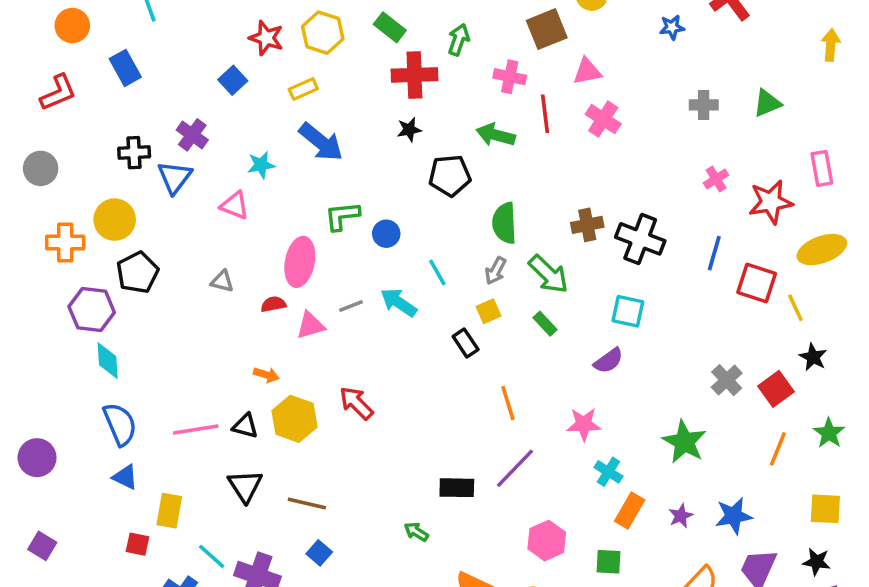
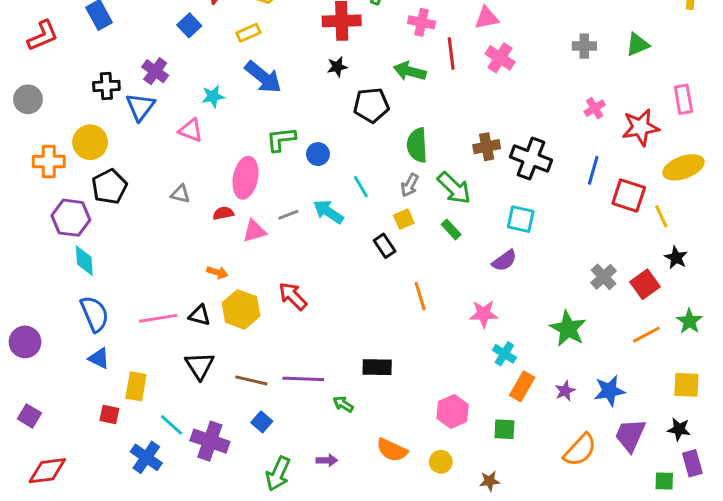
orange line: (778, 449) -> (646, 335), turned 40
purple line: (515, 468) -> (303, 379), moved, turned 48

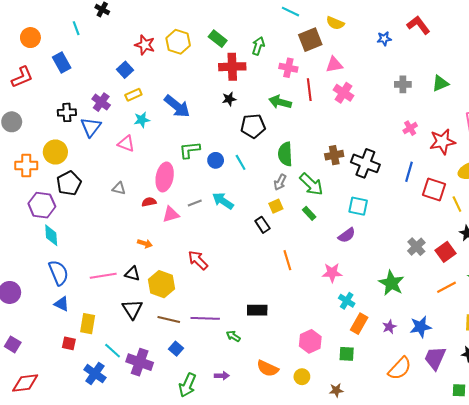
yellow rectangle: (248, 33) -> (133, 95), moved
cyan line: (361, 187) -> (241, 162), moved
yellow hexagon: (241, 309) -> (161, 284), moved

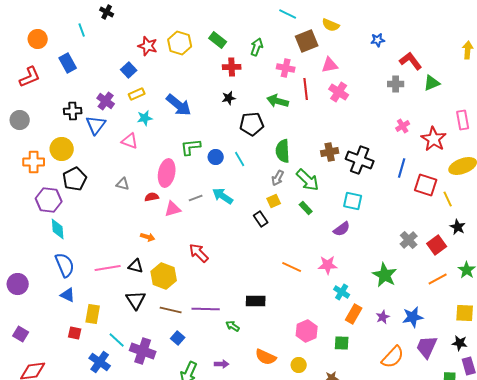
red L-shape: (418, 25) -> (411, 61), moved
red cross: (232, 67) -> (232, 67), size x0.7
red star: (442, 142) -> (434, 139), turned -30
orange line: (287, 260) -> (292, 267), moved, turned -48

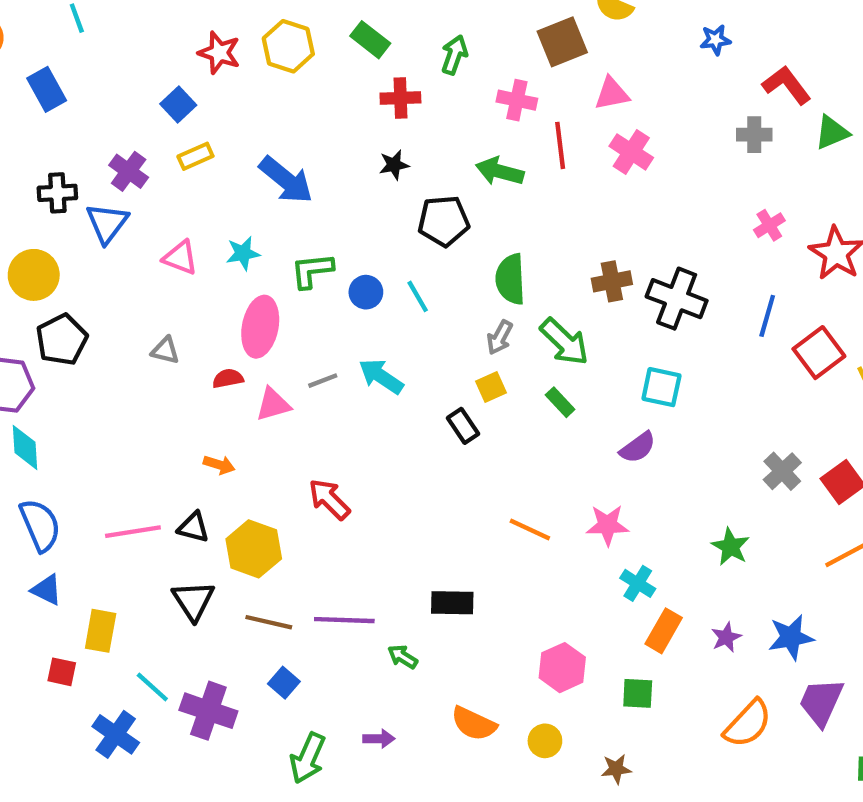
cyan star: (145, 118) -> (243, 253), moved
red square: (426, 185) -> (819, 353), turned 35
green star: (385, 275) -> (731, 547), size x0.7

